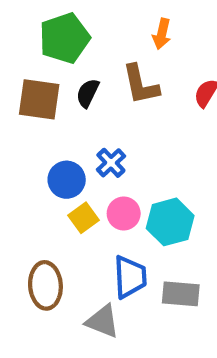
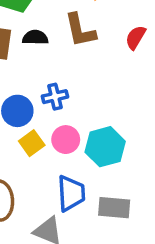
black semicircle: (88, 93) -> (35, 37), turned 65
blue cross: (111, 163) -> (55, 97), turned 30

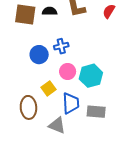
yellow square: (32, 143) -> (49, 88), moved

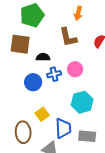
black semicircle: (50, 11) -> (43, 57), moved
pink circle: (68, 71) -> (75, 69), moved

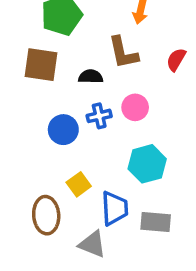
black semicircle: (43, 57) -> (91, 77), moved

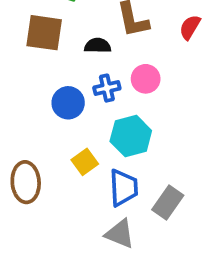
cyan hexagon: (147, 164) -> (131, 136), moved
brown ellipse: (46, 215) -> (26, 182), moved
gray rectangle: (156, 222) -> (168, 202), turned -60
gray triangle: (92, 244) -> (120, 234), moved

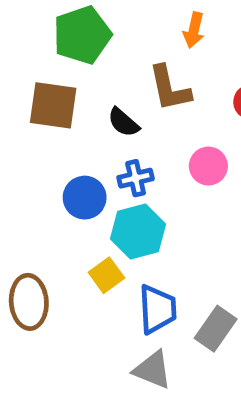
black semicircle: (98, 46) -> (123, 122), turned -140
pink circle: (146, 79) -> (208, 166), moved
cyan hexagon: (131, 136) -> (138, 232), moved

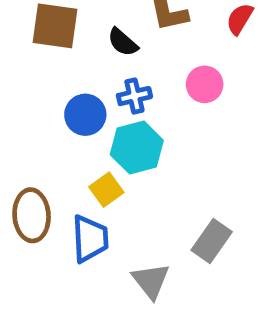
blue trapezoid: (157, 309) -> (90, 239), moved
gray triangle: (153, 370) -> (151, 281), turned 30

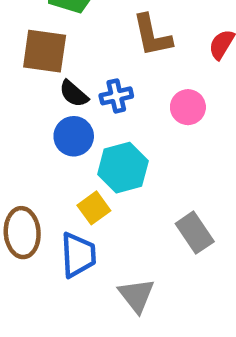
black semicircle: (123, 42) -> (74, 94), moved
blue cross: (134, 96) -> (116, 96), moved
gray rectangle: (212, 241) -> (195, 233), moved, turned -69

